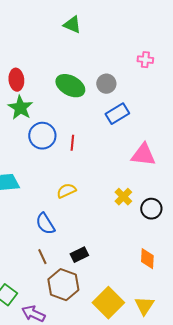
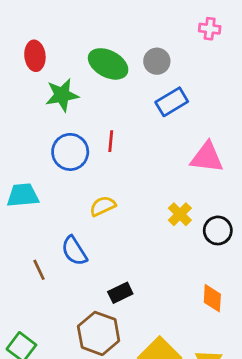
green star: (20, 108) -> (62, 95), moved, turned 30
blue circle: (42, 136) -> (70, 152), moved
brown line: (42, 257) -> (39, 270), moved

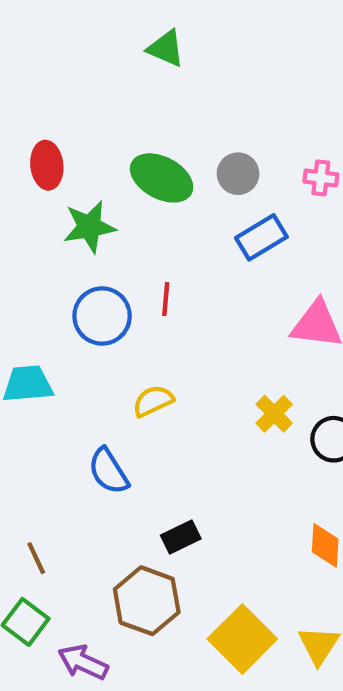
pink cross: (210, 29) -> (321, 178), moved
brown line: (39, 270) -> (36, 558), moved

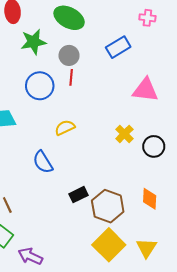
gray circle: (238, 174) -> (69, 55), moved
brown hexagon: (147, 601) -> (108, 206), moved

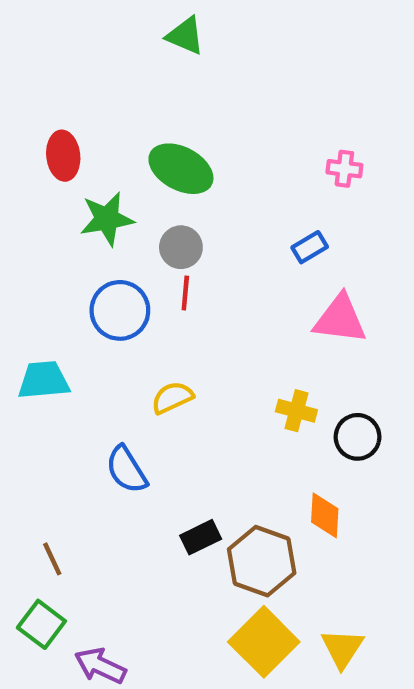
blue rectangle: (118, 47) -> (310, 247), moved, size x0.7
yellow cross: (124, 134) -> (296, 411), turned -30
orange diamond: (150, 199) -> (325, 515), moved

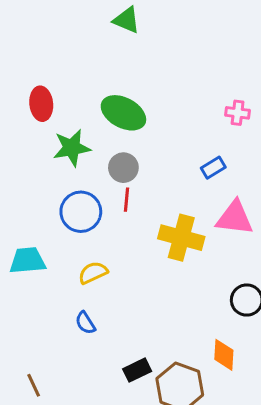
yellow semicircle: (172, 398) -> (93, 273), moved
yellow cross: (296, 411) -> (181, 238), moved, size x1.6
blue semicircle: (126, 470) -> (85, 323), size x0.7

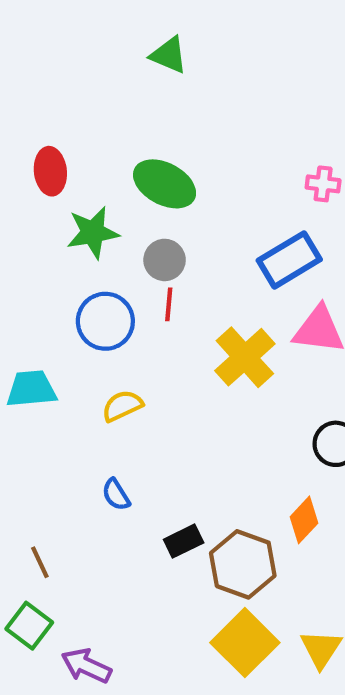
blue rectangle: (213, 168) -> (289, 260), size x1.8
yellow cross: (181, 238) -> (245, 357), turned 33
blue semicircle: (85, 323) -> (116, 495), moved
orange diamond: (224, 355) -> (304, 520), turned 40

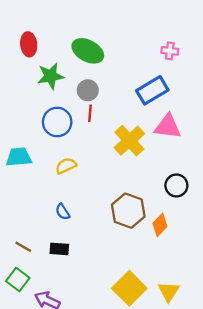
black rectangle: (184, 541) -> (59, 249), moved, turned 30
brown line: (40, 562) -> (23, 247), turned -35
brown hexagon: (243, 564) -> (128, 211), moved

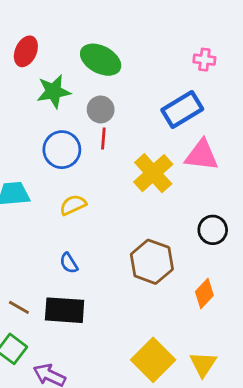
red ellipse: (29, 44) -> (26, 51), turned 30
orange diamond: (160, 225) -> (204, 294), moved
black rectangle: (59, 249) -> (65, 310), size x1.6

